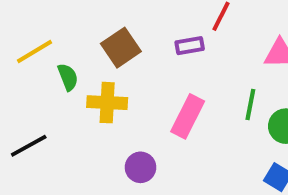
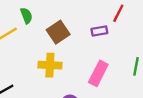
green semicircle: (68, 77) -> (26, 16), moved

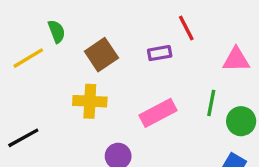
red line: (118, 13) -> (186, 28), turned -54
pink rectangle: (98, 73) -> (158, 113), turned 35

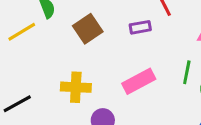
yellow cross: (90, 101) -> (76, 87), moved

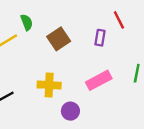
purple rectangle: (140, 27) -> (100, 38), turned -70

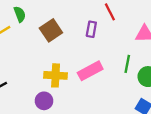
yellow cross: (49, 85) -> (56, 75), moved
purple circle: (70, 111) -> (44, 101), moved

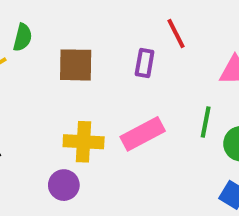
green semicircle: (20, 14) -> (22, 37), turned 35
brown square: (51, 30) -> (76, 65), turned 35

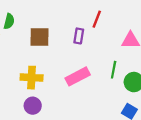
red line: (176, 33) -> (97, 19), turned 48
yellow cross: (84, 142) -> (32, 78), moved

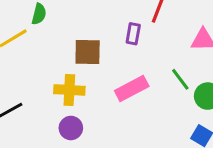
brown square: (39, 37) -> (88, 52), moved
green line: (114, 70) -> (180, 79), turned -48

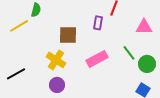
yellow cross: (69, 90) -> (56, 60), turned 30

